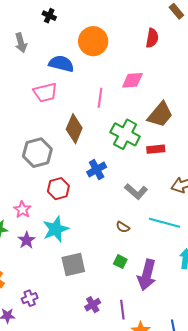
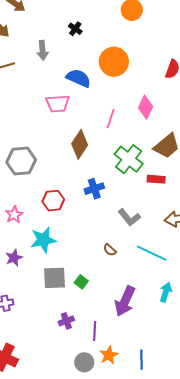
pink diamond: (132, 80) -> (146, 107), turned -70
gray hexagon: (37, 153) -> (21, 161), moved
purple star: (27, 240) -> (14, 258), moved
green square: (120, 262) -> (81, 282), moved

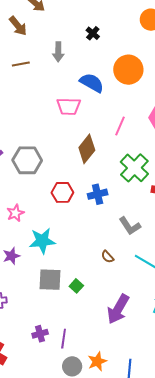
red hexagon: (53, 201) -> (62, 192), moved
purple cross: (66, 321) -> (40, 334), moved
purple line: (95, 331) -> (64, 339), moved

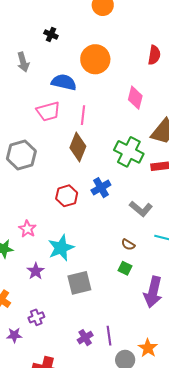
pink line: (120, 126) -> (83, 115), moved
gray hexagon: (27, 160) -> (21, 155), moved
green square: (76, 286) -> (125, 268), moved

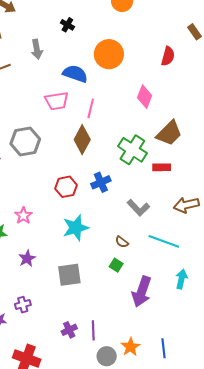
cyan star: (61, 248) -> (76, 228), moved

